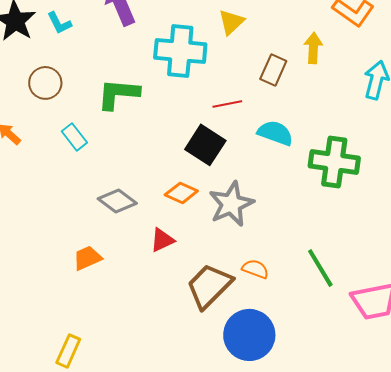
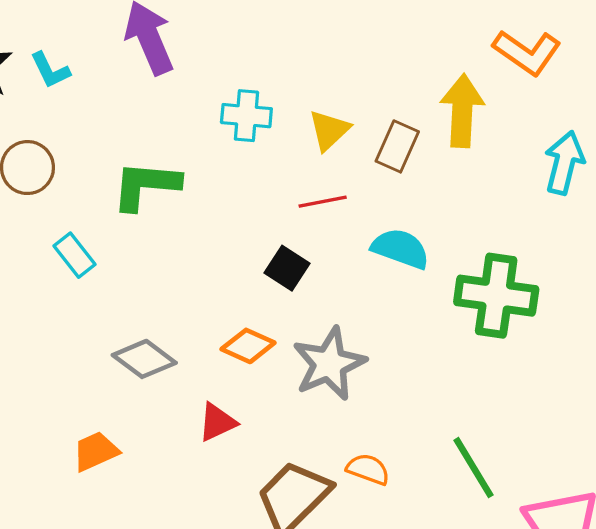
yellow triangle: (231, 22) -> (329, 130), moved
yellow arrow: (313, 48) -> (462, 111), size x1.4
cyan cross: (180, 51) -> (246, 116), size x0.6
black square: (205, 145) -> (287, 268), size x0.7

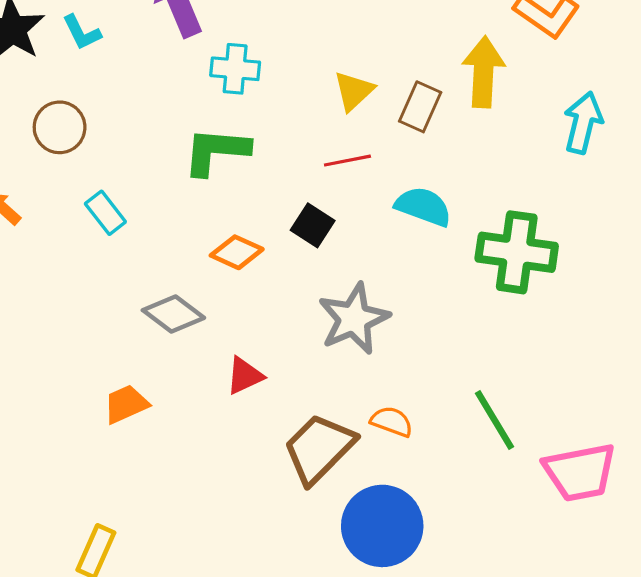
cyan cross: (246, 116) -> (235, 69), moved
green L-shape: (146, 185) -> (216, 151), moved
orange diamond: (248, 346) -> (237, 252), moved

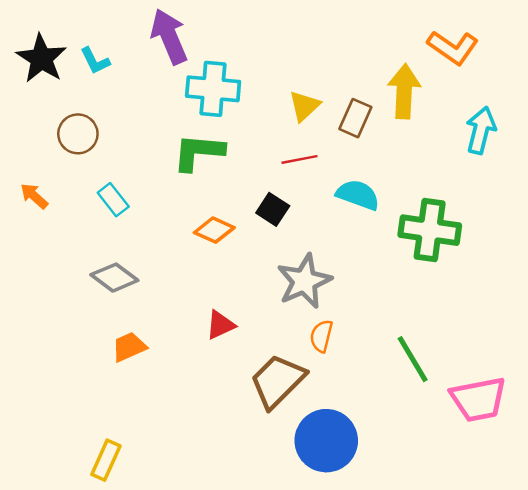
cyan cross: (235, 69) -> (213, 89), size x1.4
gray diamond: (173, 314) -> (114, 278), moved
orange semicircle: (392, 422) -> (321, 336), moved, turned -96

